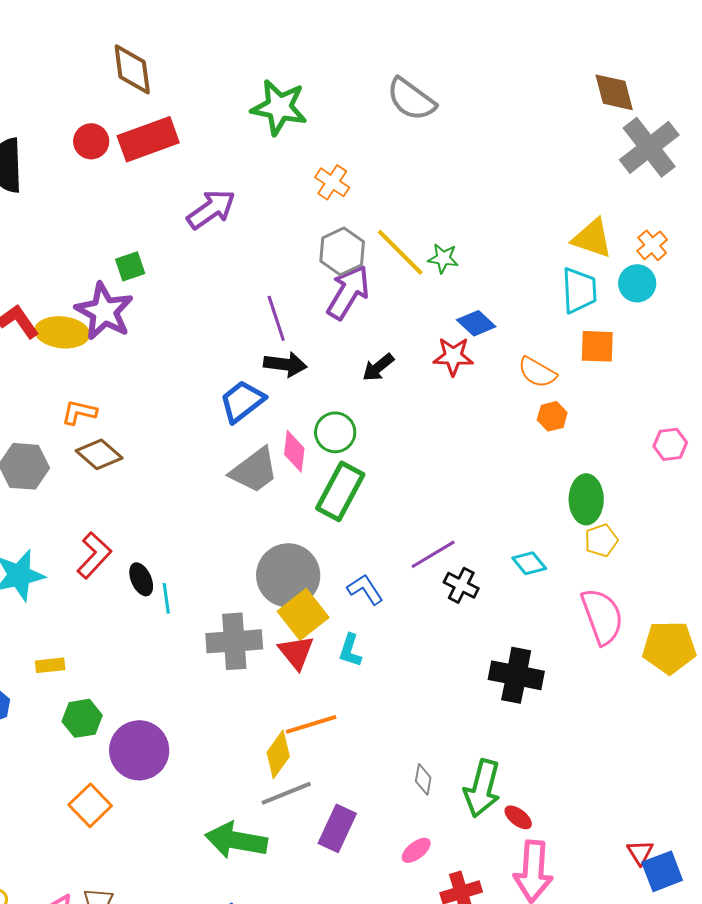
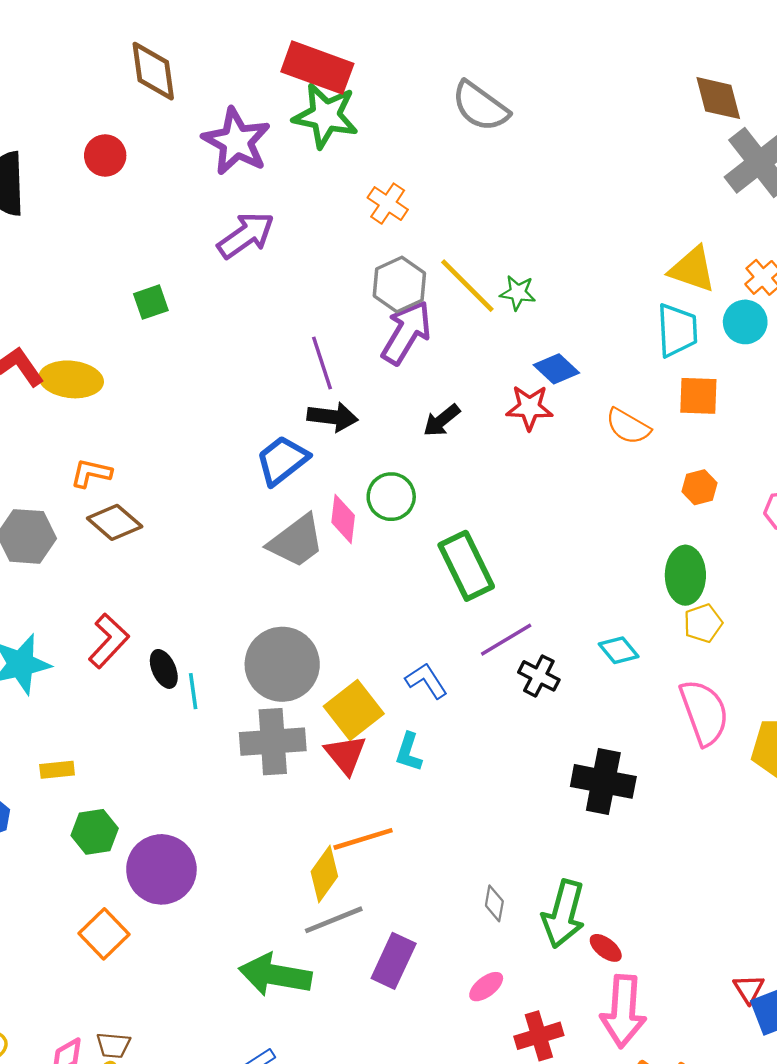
red rectangle: (148, 139) -> (317, 68), moved, turned 40
purple star: (104, 311) -> (236, 141), moved
orange hexagon: (552, 416) -> (699, 487), moved
green rectangle: (340, 491) -> (466, 566), moved, turned -54
gray circle: (288, 575) -> (282, 664), moved

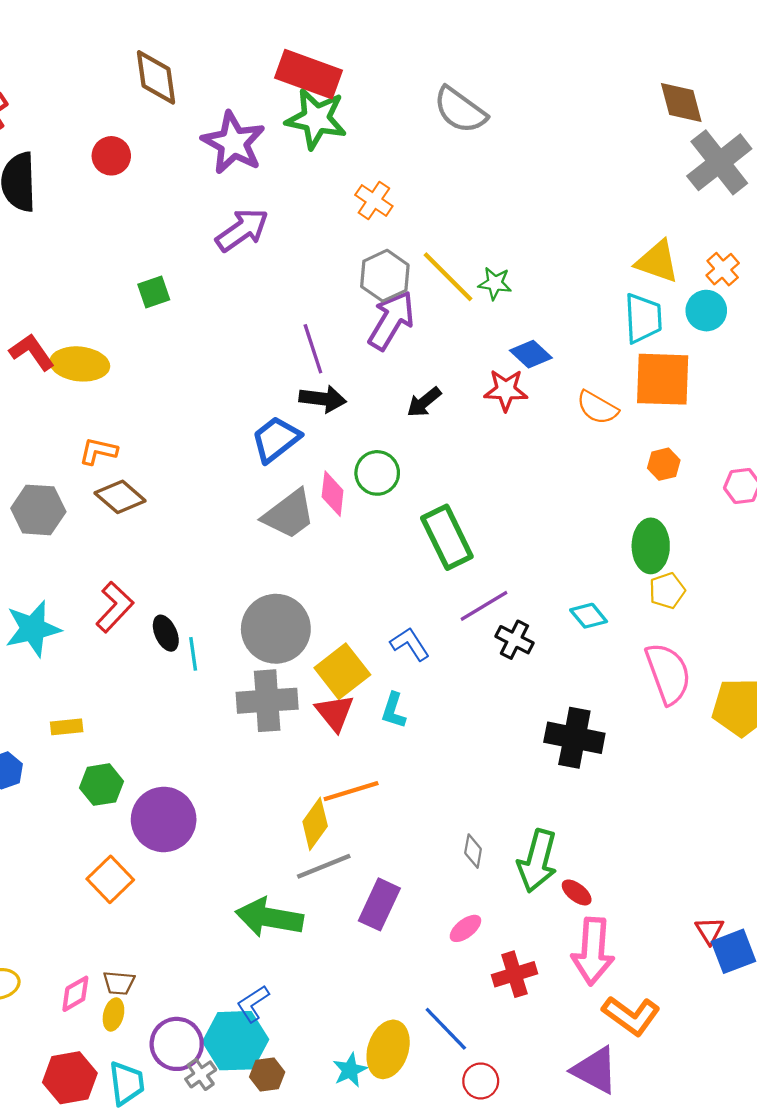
orange square: (698, 396) -> (663, 379), size x1.5

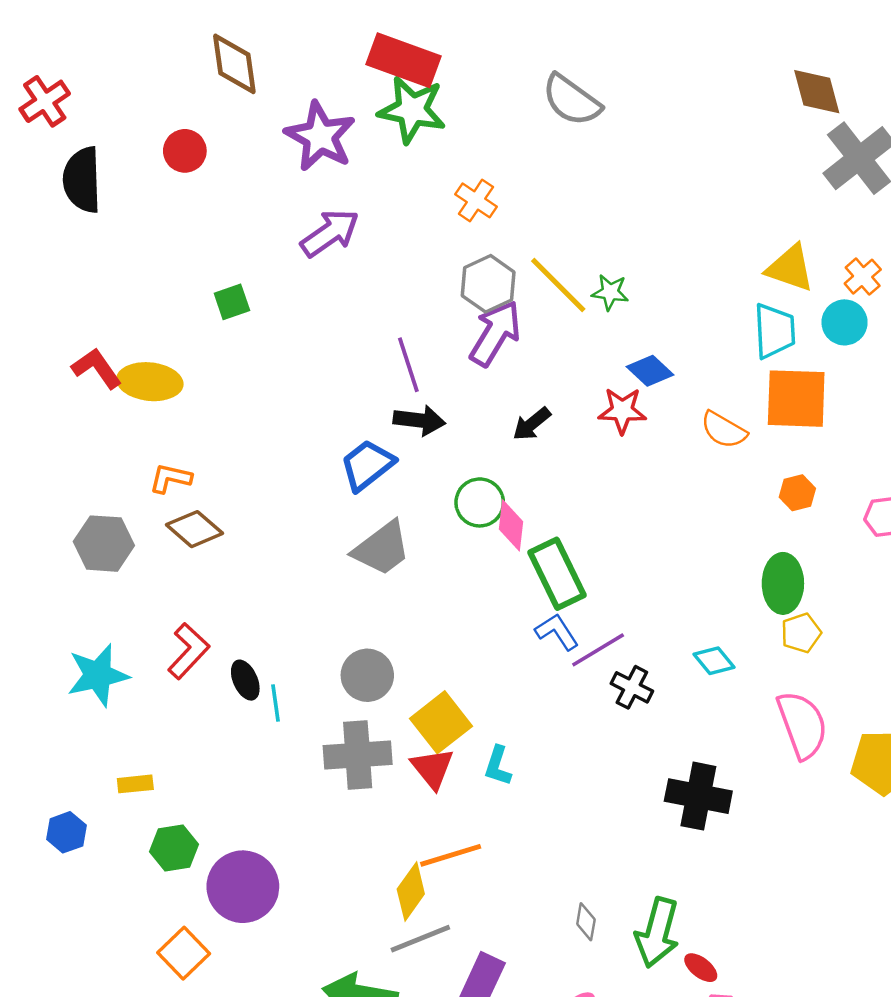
pink diamond: (333, 494) -> (511, 525), moved
gray circle: (276, 629) -> (367, 675), size x0.7
blue L-shape: (410, 644) -> (557, 632), moved

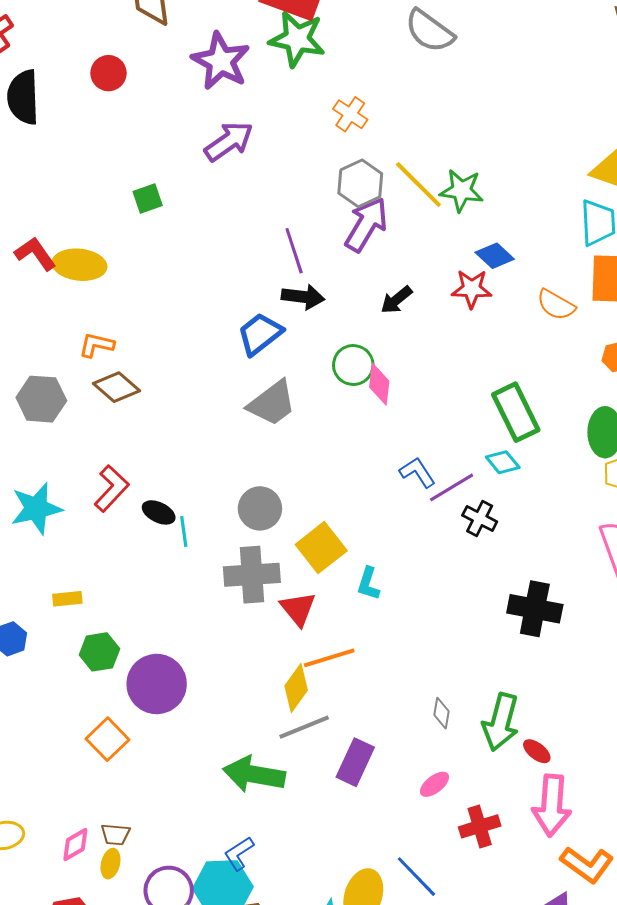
green star: (610, 292) -> (462, 190), size x1.4
green rectangle: (557, 574) -> (516, 412), moved
cyan diamond: (714, 661) -> (503, 462), moved
black ellipse: (245, 680) -> (159, 512), turned -40
red triangle: (433, 768) -> (298, 609), moved

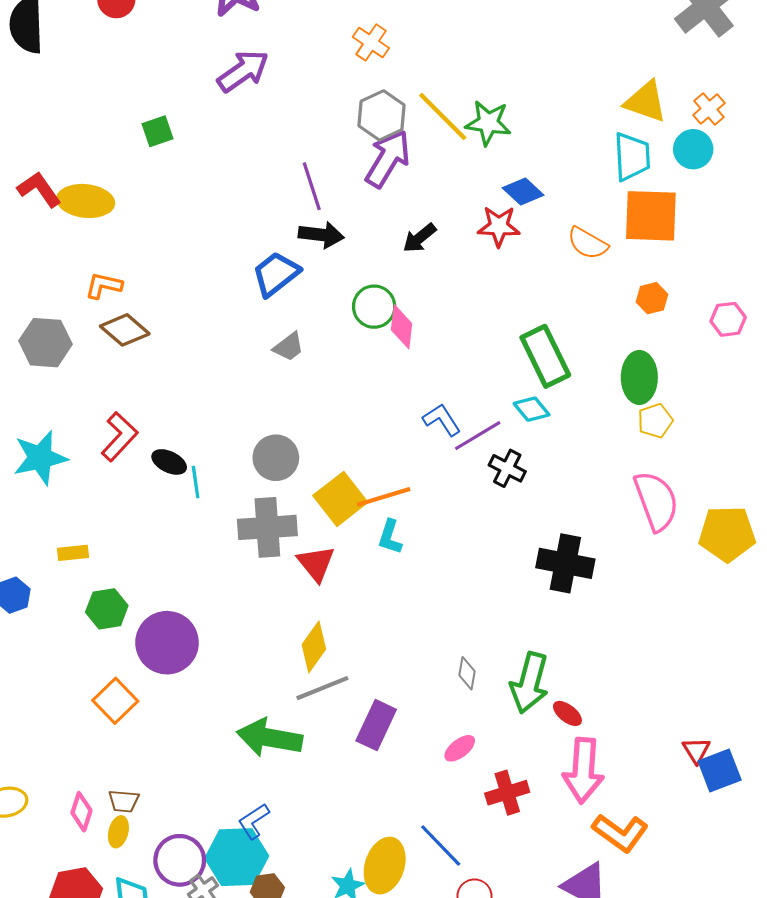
gray trapezoid: (272, 403) -> (289, 347), size x0.6
orange line: (329, 658) -> (384, 497), moved
pink diamond: (75, 844) -> (81, 812), turned -42

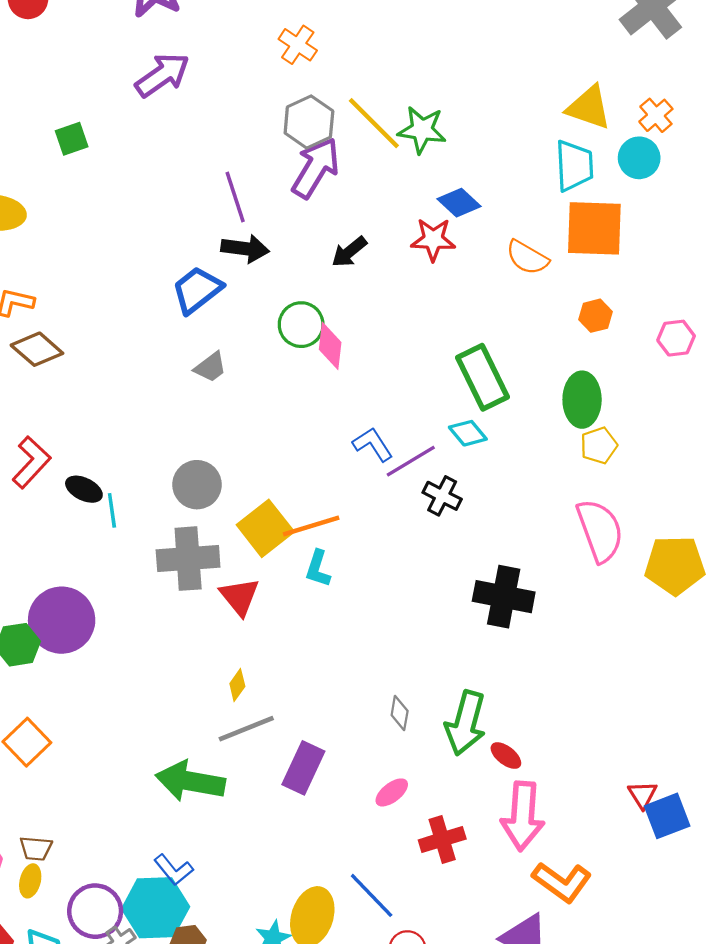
purple circle: (167, 643) -> (62, 620), moved
yellow diamond: (314, 647) -> (237, 685), size x0.6
blue L-shape: (254, 821) -> (173, 870), turned -96

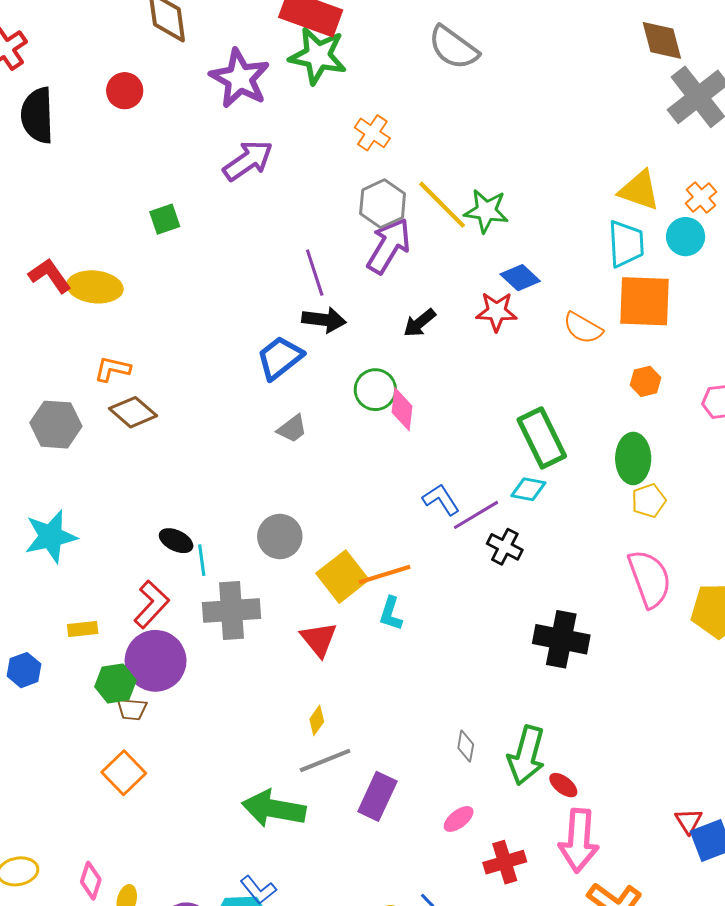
cyan diamond: (468, 433) -> (528, 489), turned -40
red L-shape: (31, 462) -> (151, 604), moved
gray cross: (188, 559) -> (232, 610), moved
brown trapezoid: (36, 848) -> (132, 709), moved

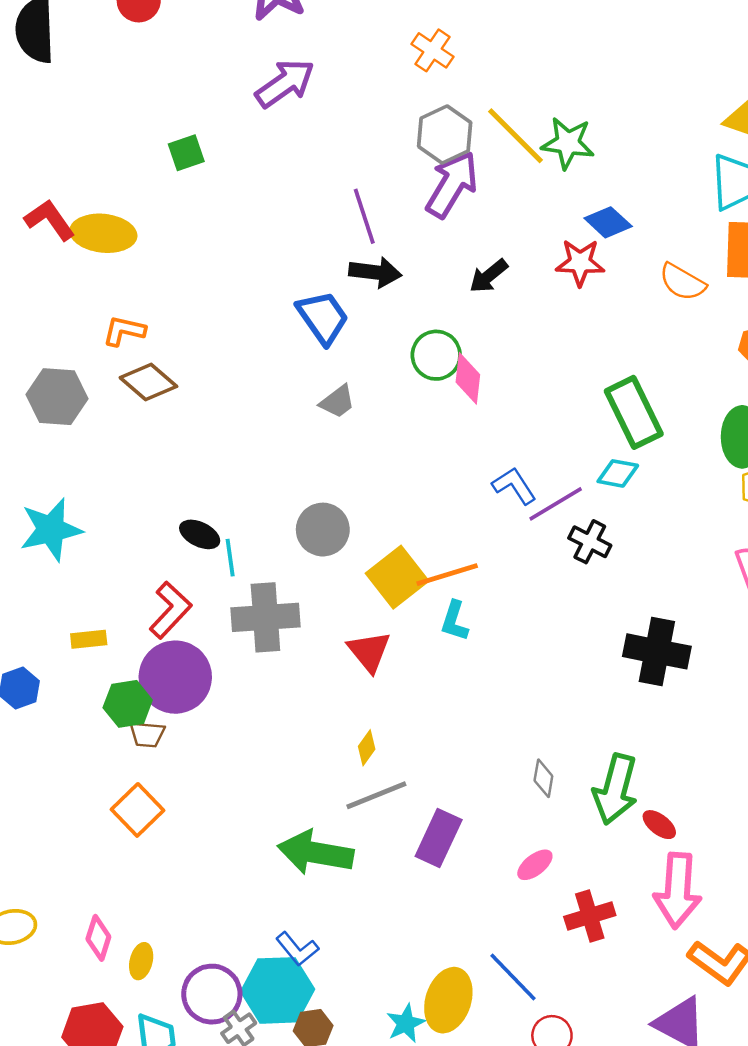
blue trapezoid: (280, 358) -> (323, 317), turned 93

